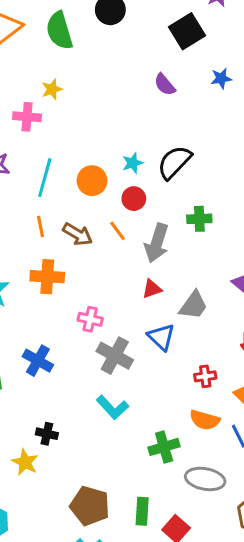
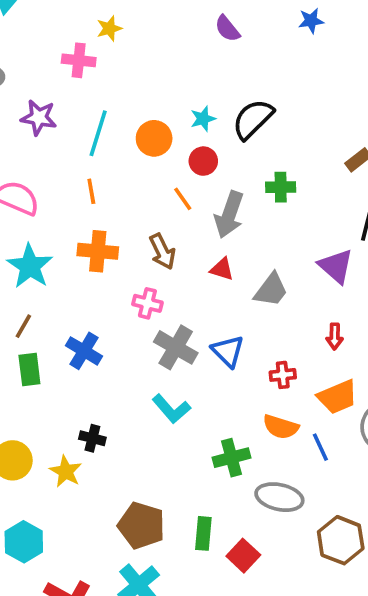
purple semicircle: (165, 85) -> (227, 29), moved
brown arrow: (78, 234) -> (162, 252), moved, turned 32
red triangle: (152, 289) -> (222, 269), turned 35
blue triangle: (161, 337) -> (228, 351), moved

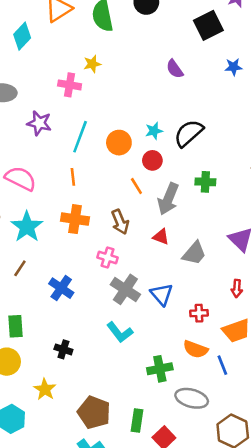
green rectangle: (29, 370) -> (15, 326), moved
yellow star: (66, 471) -> (45, 389), moved

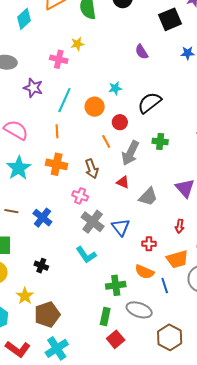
cyan star: (154, 131) -> (115, 88), moved
brown line: (20, 268) -> (11, 211), moved, turned 64
brown pentagon: (94, 412) -> (47, 315), moved, turned 30
green rectangle: (137, 421) -> (105, 316), moved

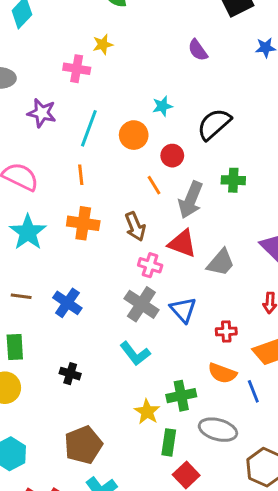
red triangle: (123, 182) -> (182, 243), size x1.5
pink cross: (80, 196) -> (150, 265), moved
yellow star: (25, 296) -> (147, 412), moved

